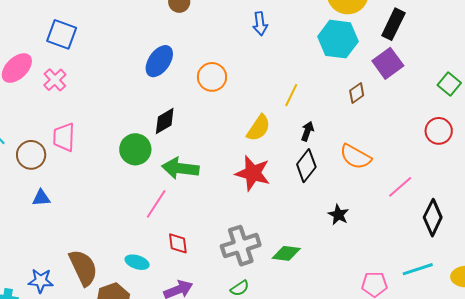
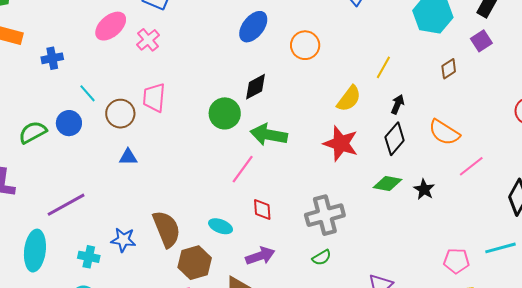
purple square: (388, 63) -> (481, 41), size x0.7
pink line: (400, 187) -> (471, 166), moved
green diamond: (286, 253) -> (387, 184), moved

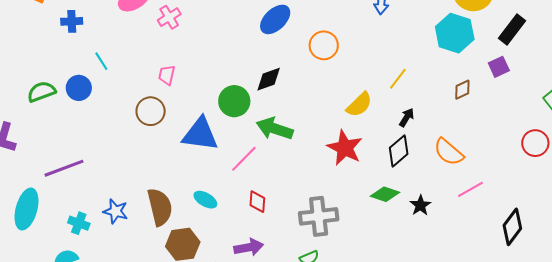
pink trapezoid: (154, 98) -> (167, 75), size x0.7
brown circle: (120, 114) -> (151, 111), moved
blue triangle: (128, 157) -> (200, 134), moved, size x2.0
cyan ellipse: (221, 226) -> (205, 200), moved

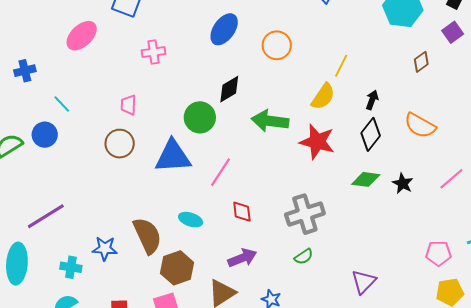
pink cross: (169, 17) -> (154, 52), moved, turned 35
yellow line: (398, 79) -> (341, 66), moved
green arrow: (275, 129) -> (270, 121), moved
pink line: (470, 189) -> (451, 179), moved

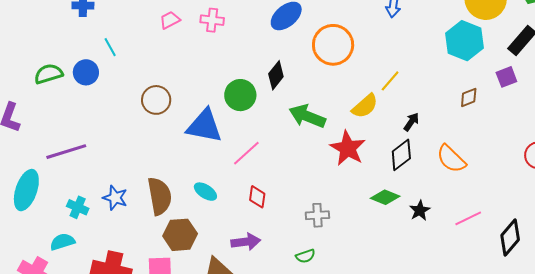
orange circle: (277, 45) -> (333, 45), size x1.4
black diamond: (229, 89) -> (276, 75), turned -36
pink trapezoid: (128, 105) -> (170, 20), moved, turned 45
gray cross: (305, 214) -> (317, 215), size x0.6

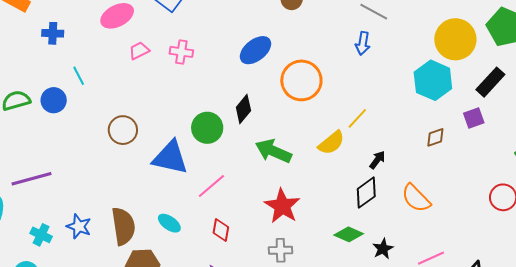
red star: (348, 148) -> (282, 206), moved

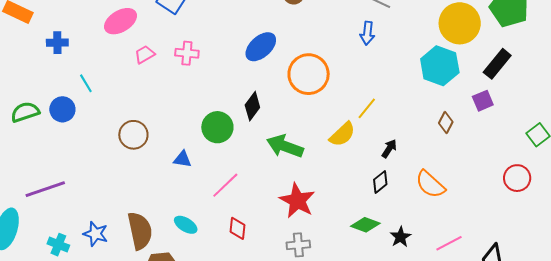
brown diamond: (435, 137) -> (446, 122), turned -40
blue triangle: (170, 158) -> (182, 159), size x0.5
black diamond: (366, 193) -> (380, 182), size x0.7

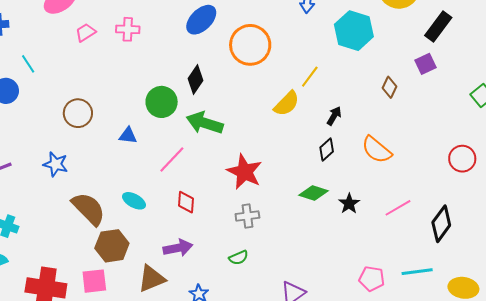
cyan hexagon: (440, 66) -> (354, 31), moved
green arrow: (285, 146) -> (205, 123), moved
red circle: (517, 178) -> (462, 159), moved
brown semicircle: (140, 231) -> (89, 209), turned -30
blue star: (95, 234) -> (56, 164), moved

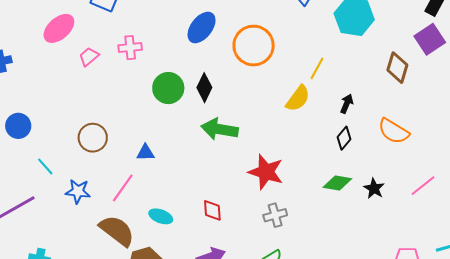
cyan line: (28, 64) -> (45, 166), moved
purple square: (426, 64) -> (430, 39), size x1.4
brown diamond: (389, 87) -> (397, 68), size x1.4
green circle: (162, 102) -> (168, 88), moved
pink line: (172, 159) -> (123, 188), moved

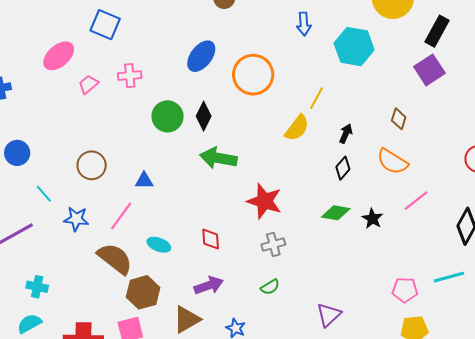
brown diamond: (397, 68) -> (399, 119), moved, size x0.7
pink line: (423, 186) -> (416, 201), moved

